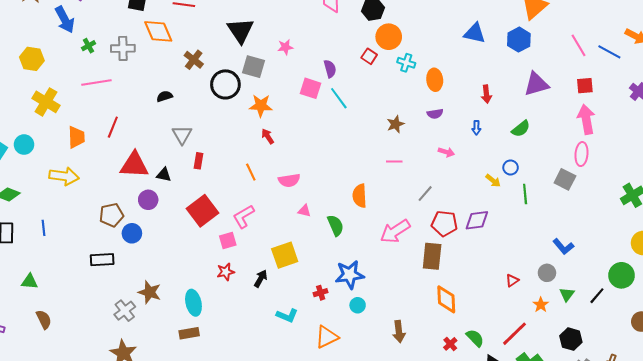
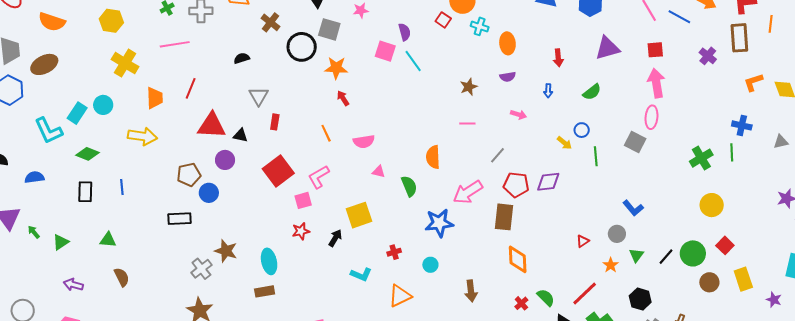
blue star: (350, 275) -> (439, 223), moved
green circle: (622, 275) -> (693, 253), moved

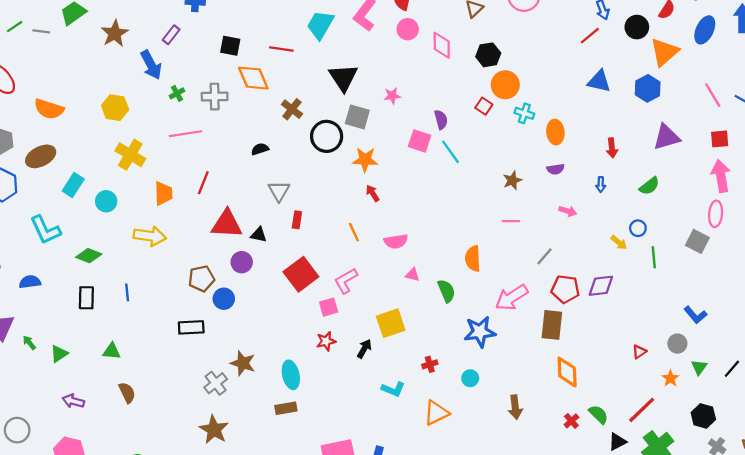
cyan rectangle: (77, 113) -> (73, 185), moved

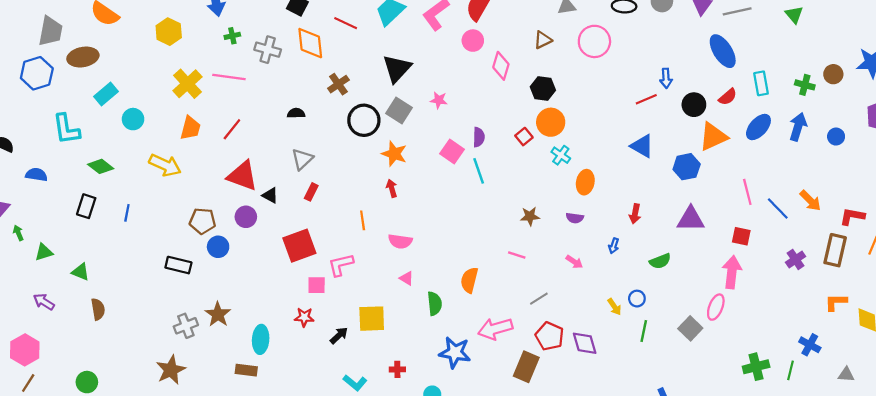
yellow cross: (130, 155) -> (187, 84), moved
purple diamond: (601, 286) -> (585, 343), turned 64
green triangle: (112, 351) -> (81, 272), moved

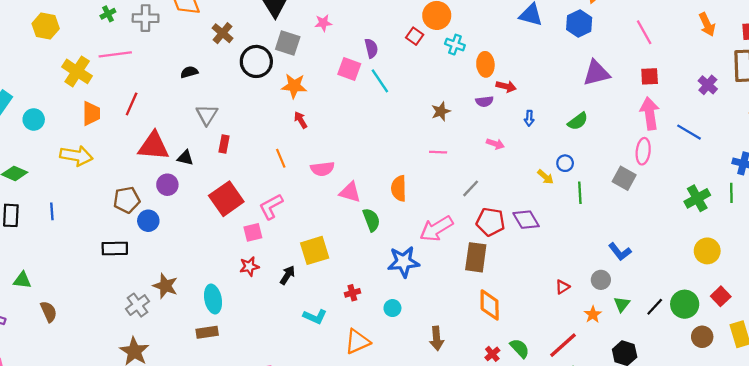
orange arrow: (810, 201) -> (707, 24), turned 35
blue line: (778, 209) -> (689, 132), moved
red arrow: (635, 214) -> (506, 86), moved, turned -72
pink triangle: (406, 278) -> (350, 192), moved, size x1.5

